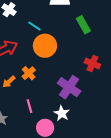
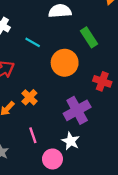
orange circle: (45, 46) -> (65, 63), moved
purple cross: (69, 87) -> (77, 110), turned 30

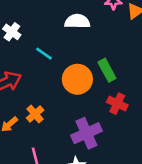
green rectangle: (89, 37) -> (107, 70), moved

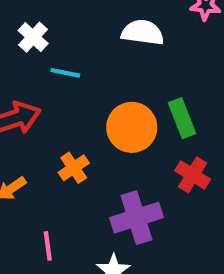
cyan line: (44, 54) -> (65, 73), moved, turned -30
orange cross: (35, 114) -> (74, 168), moved

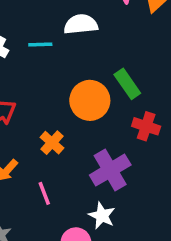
cyan line: (65, 73) -> (40, 45), moved
pink line: (48, 246) -> (44, 193), moved

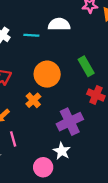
orange circle: (90, 100) -> (47, 74), moved
pink line: (44, 193) -> (13, 139), moved

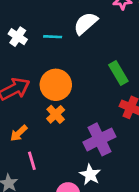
white semicircle: (59, 24) -> (86, 23), turned -40
orange circle: (47, 74) -> (56, 85), moved

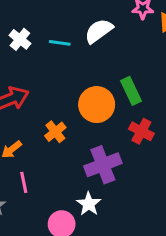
orange circle: (56, 85) -> (97, 105), moved

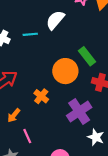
white star: (89, 204) -> (96, 137), moved

